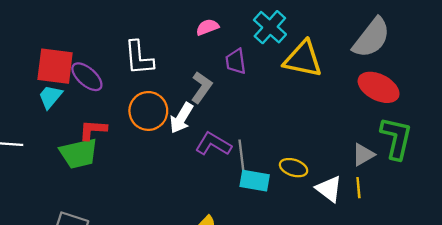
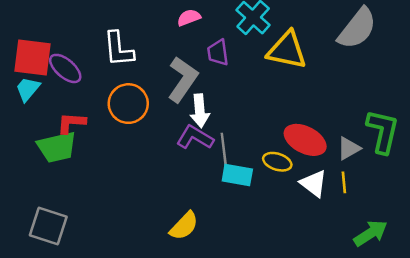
gray L-shape: (201, 87) -> (183, 79), size x1.4
red ellipse: (379, 87) -> (305, 140), moved
white arrow: (181, 118) -> (200, 111), moved, turned -36

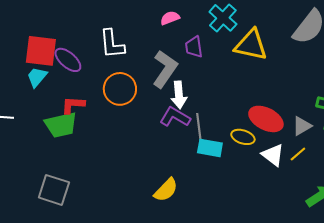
yellow line: (344, 182) -> (298, 154), turned 54

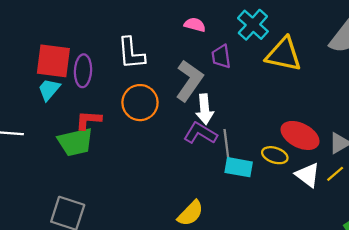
pink semicircle: (170, 18) -> (195, 25), turned 36
purple ellipse: (68, 60) -> (83, 71), turned 52

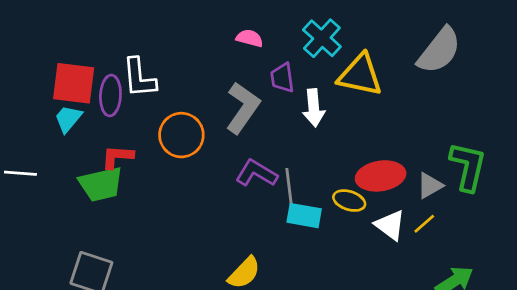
white L-shape: (131, 53) -> (139, 78), moved
white arrow: (205, 109) -> (314, 108), moved
red ellipse: (300, 135) -> (381, 176), turned -36

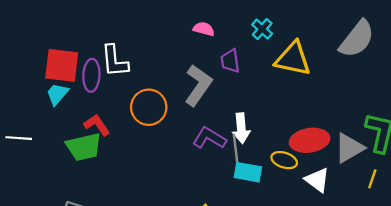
cyan cross: (322, 38) -> (262, 29), size x0.7
white arrow: (314, 108) -> (241, 128), moved
red L-shape: (117, 157) -> (97, 125), turned 52
gray triangle: (430, 186) -> (349, 148), size x1.4
yellow line: (424, 224) -> (372, 179), moved, turned -30

